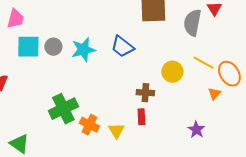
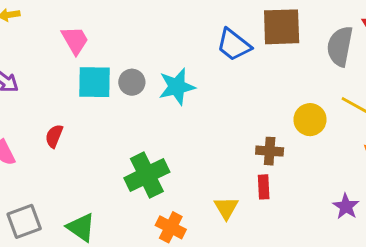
pink trapezoid: (15, 19) -> (75, 40), turned -45
blue trapezoid: (122, 47) -> (234, 45), moved
orange cross: (89, 125) -> (171, 227), moved

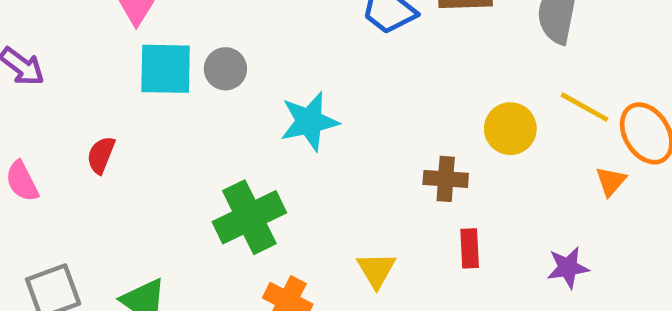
cyan star: (177, 87) -> (309, 121), moved
red rectangle: (264, 187) -> (470, 248), moved
purple star: (346, 206) -> (568, 267), turned 30

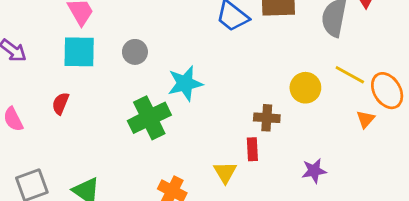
cyan square: (166, 69) -> (79, 52), moved
green cross: (249, 217) -> (149, 118), moved
red rectangle: (470, 248) -> (252, 149), moved
purple star: (568, 267) -> (314, 171), moved

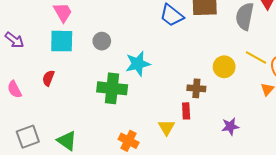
green cross: (149, 118) -> (112, 88), turned 32

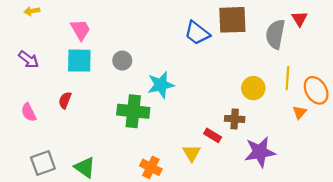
yellow line: (256, 58) -> (287, 78), turned 65
brown cross: (196, 88) -> (235, 119), moved
red rectangle: (186, 111) -> (213, 135), turned -56
purple star: (230, 126) -> (260, 152), size x1.6

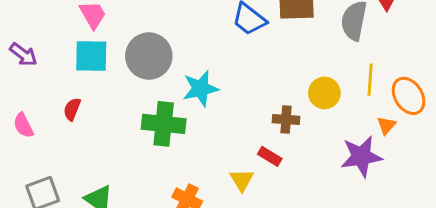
gray circle: (122, 61) -> (149, 56), size x1.8
brown cross: (235, 119) -> (286, 119), moved
purple star: (260, 152) -> (361, 156), moved

